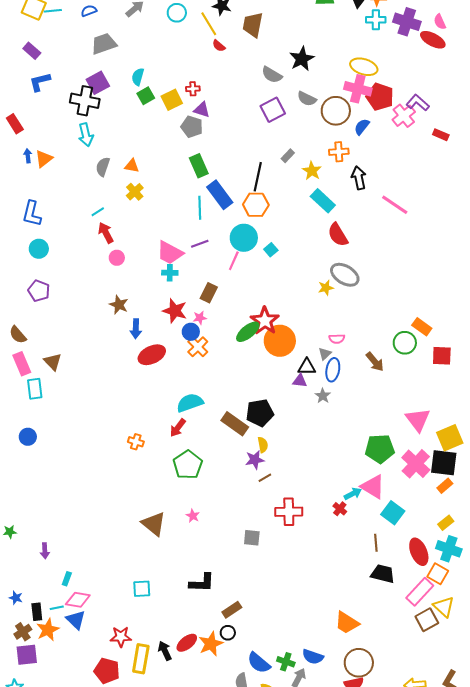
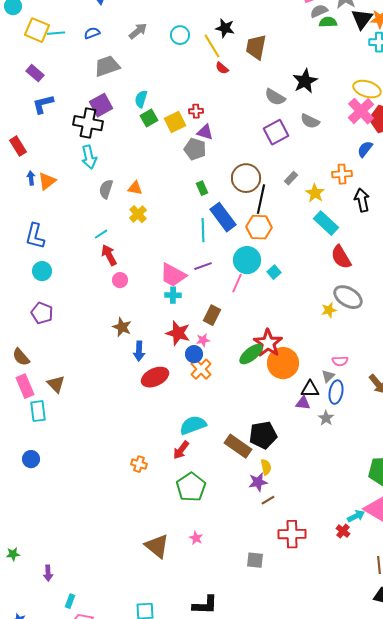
pink cross: (358, 89) -> (361, 111), turned 32
brown circle: (336, 111) -> (246, 178), moved
green rectangle: (199, 166) -> (202, 188), size x0.6

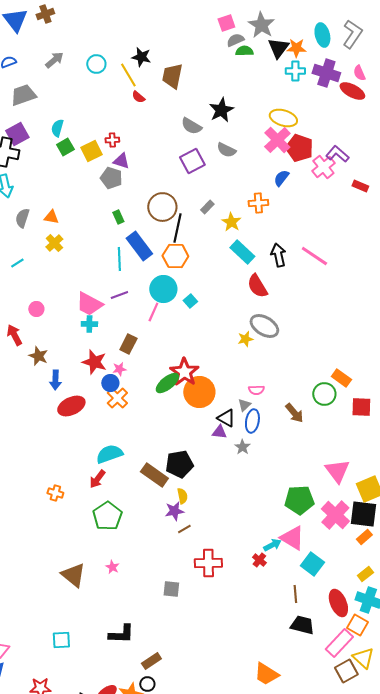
black arrow: (362, 200) -> (278, 255), moved
red arrow: (109, 255) -> (14, 335), moved
black triangle: (310, 389) -> (226, 418), turned 30

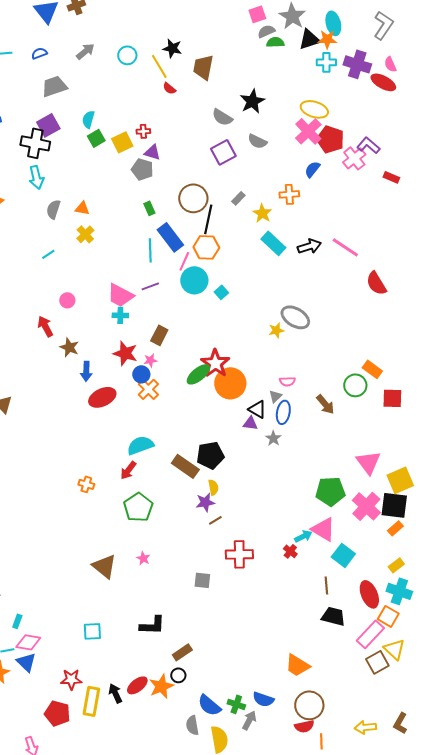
cyan ellipse: (322, 35) -> (333, 23), moved
black triangle: (278, 48) -> (309, 39), turned 35
black arrow: (278, 255) -> (309, 246), turned 85
red semicircle: (257, 286) -> (376, 283), moved
pink line: (153, 312) -> (184, 261), moved

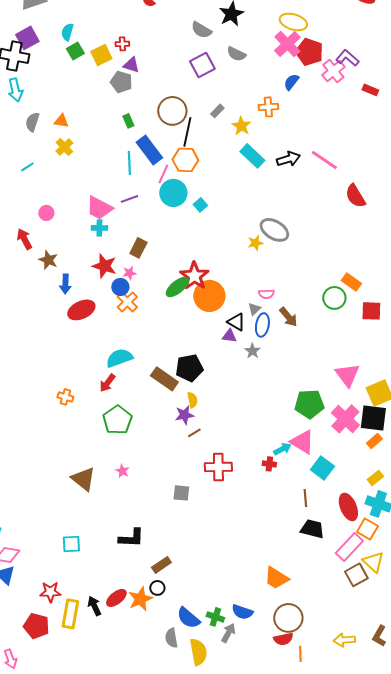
brown arrow: (325, 404) -> (288, 317), moved
red cross: (290, 551) -> (269, 464), turned -32

